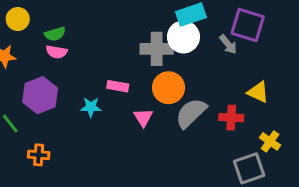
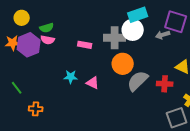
gray arrow: (228, 44) -> (163, 35), turned 112
pink rectangle: (118, 86) -> (85, 45), moved
purple hexagon: (40, 95) -> (29, 45), moved
pink triangle: (143, 118) -> (93, 83), moved, turned -32

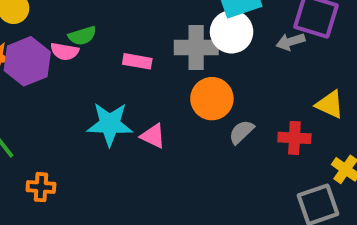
green semicircle: (47, 28) -> (82, 36), moved
cyan star: (71, 77) -> (110, 124), size x1.6
gray semicircle: (138, 81) -> (241, 132), size x0.6

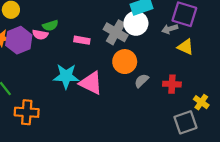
gray cross: (196, 48) -> (116, 32), turned 30
yellow triangle: (330, 105) -> (185, 47), moved
pink triangle: (153, 136) -> (91, 83), size x1.6
orange cross: (41, 187) -> (27, 112), size x1.5

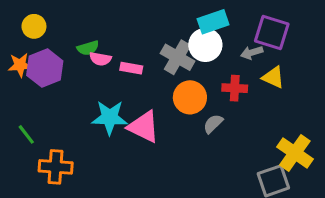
pink semicircle: (40, 35) -> (100, 59), moved
red cross: (172, 84) -> (235, 88), moved
yellow cross: (201, 102) -> (295, 153), size x1.6

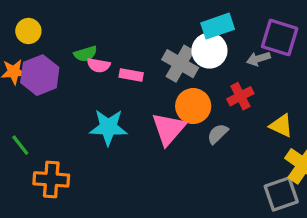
yellow triangle: (273, 77) -> (281, 126), moved
red cross: (235, 88) -> (240, 96), turned -30
pink triangle: (144, 127) -> (169, 129), moved, turned 45

